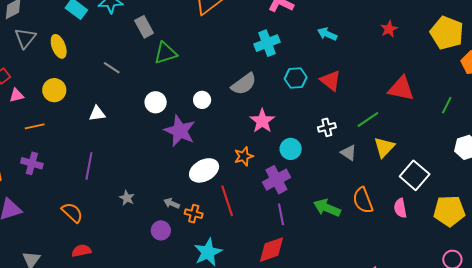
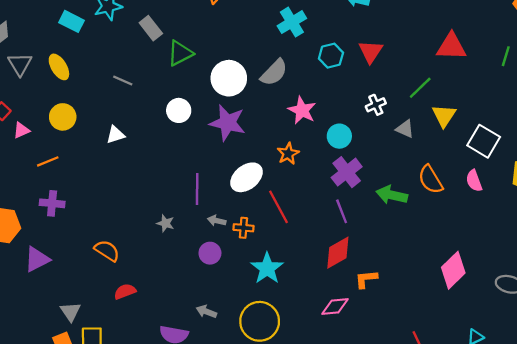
red triangle: (331, 81) -> (371, 52), turned 35
white circle: (202, 100) -> (229, 78), moved, size x1.8
purple star: (180, 131) -> (228, 123), moved
purple line: (89, 166) -> (197, 189), moved
purple cross: (276, 180) -> (347, 172), moved

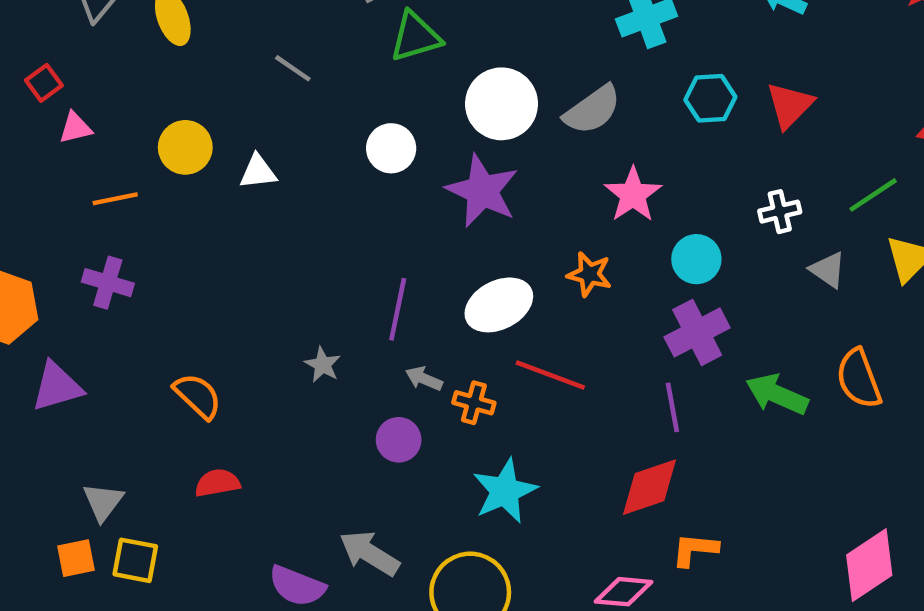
yellow circle: (63, 117) -> (185, 147), moved
orange star: (288, 154) -> (589, 274), turned 30
red line: (278, 207) -> (550, 375), turned -52
gray arrow: (206, 312) -> (369, 553), size x1.5

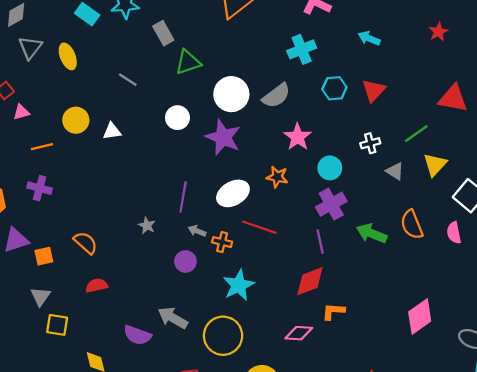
orange square: (76, 558) -> (44, 256), moved

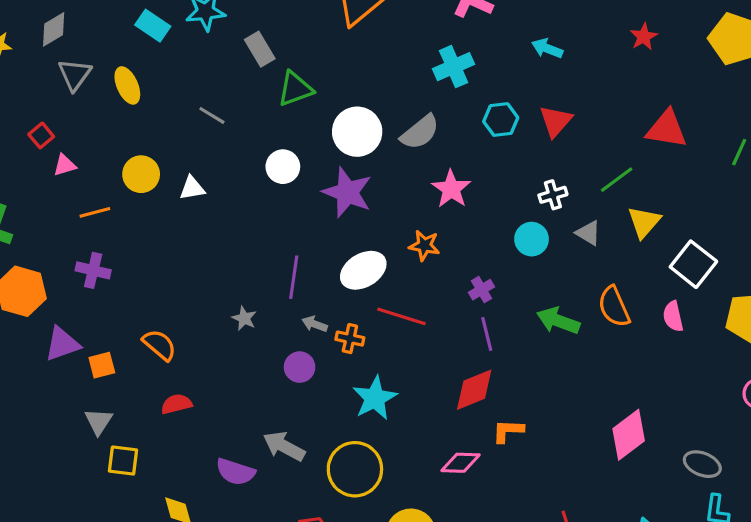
cyan circle: (330, 168) -> (532, 239), moved
purple cross: (331, 204) -> (481, 290), moved, size x0.6

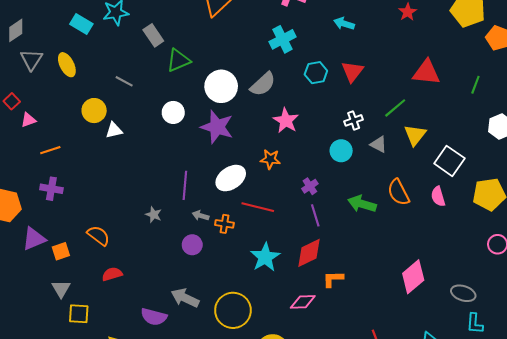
yellow circle: (141, 174) -> (94, 111), moved
cyan star: (375, 398) -> (265, 257), moved

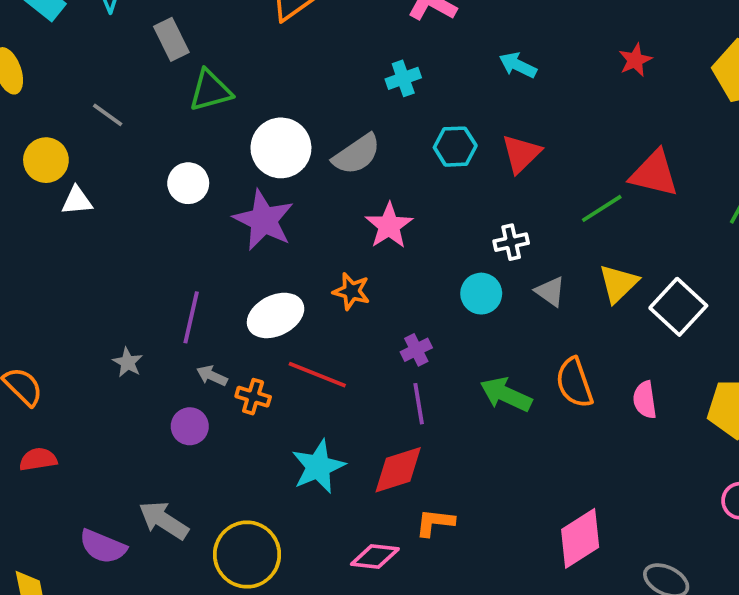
cyan cross: (283, 39) -> (403, 78), size x0.7
green line: (395, 108) -> (602, 208), moved
white square: (449, 161) -> (678, 307), moved

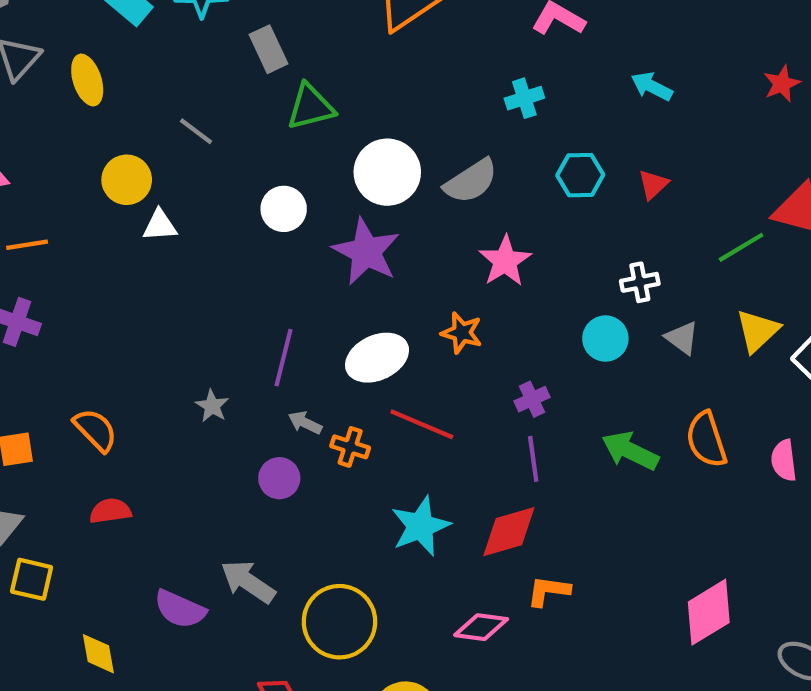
red triangle: (521, 154) -> (653, 184), size x0.7

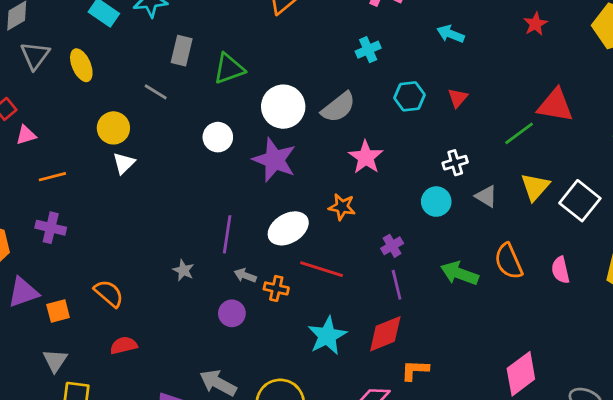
gray rectangle: (269, 49) -> (182, 51), moved, turned 44
white triangle: (160, 225) -> (124, 163), moved, turned -35

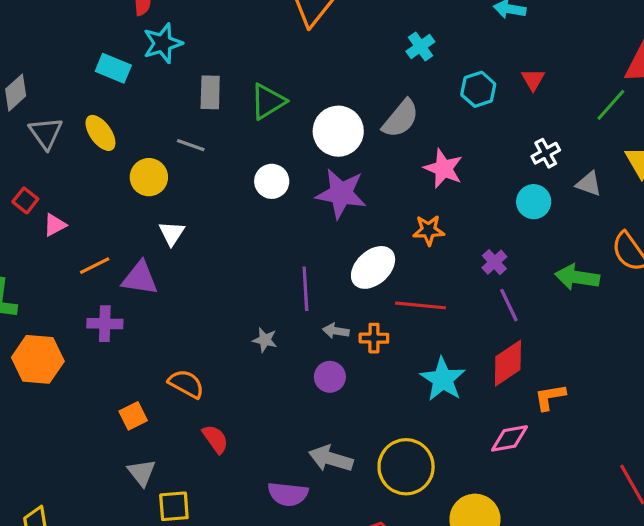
yellow circle: (113, 128) -> (149, 177), moved
purple triangle: (23, 292) -> (140, 278), moved, turned 40
red semicircle: (124, 345) -> (215, 439), turned 80

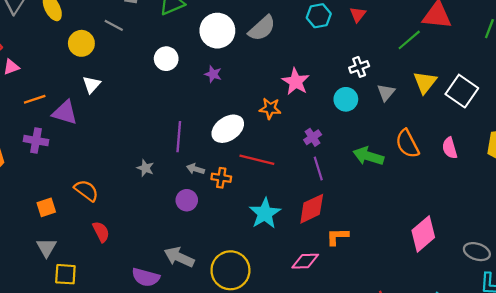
pink star: (443, 168) -> (296, 82), moved
gray triangle: (589, 184) -> (386, 92), turned 42
purple star: (341, 193) -> (213, 74), size x0.5

